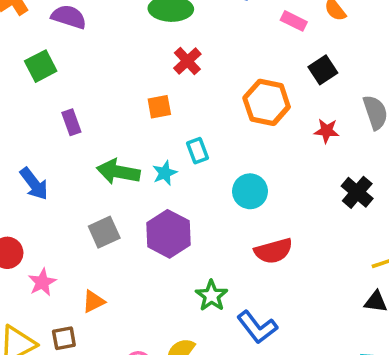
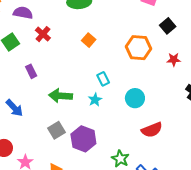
red cross: (187, 61) -> (43, 34), moved
orange square: (159, 107) -> (89, 40), moved, turned -32
cyan star: (165, 173) -> (95, 100), moved
purple hexagon: (168, 234) -> (83, 139), moved

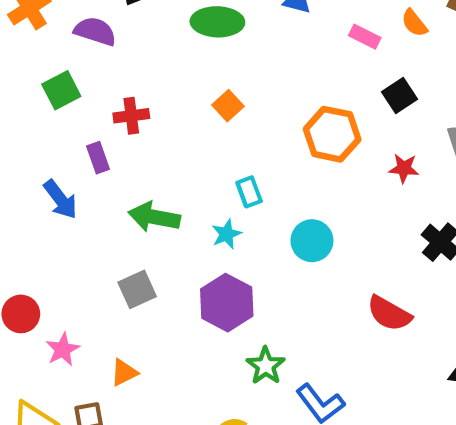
red cross: (43, 34) -> (131, 116), moved, turned 35
blue arrow: (14, 108) -> (60, 199), moved
red semicircle: (152, 130) -> (389, 314), moved, turned 45
purple hexagon: (83, 139) -> (227, 303), moved

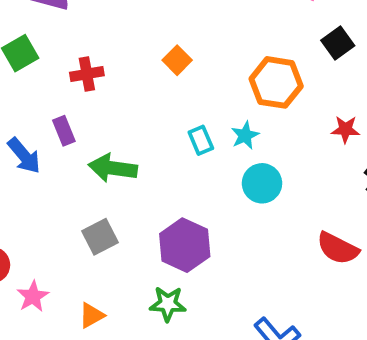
purple rectangle: (98, 158) -> (64, 131), moved
red star: (404, 168) -> (345, 129), moved
cyan star: (226, 234) -> (245, 135), moved
green star: (266, 366) -> (168, 304), moved, turned -30

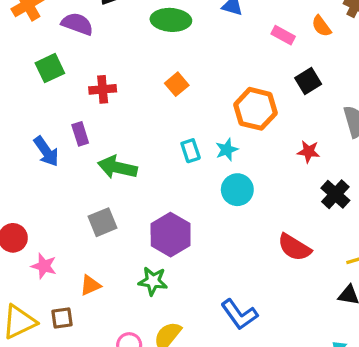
pink star: (33, 296) -> (44, 266), turned -30

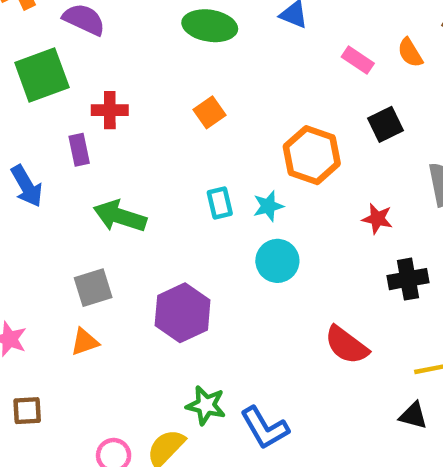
green square: (50, 68) -> (42, 75), size x1.4
purple rectangle: (80, 134) -> (79, 150), moved
black cross: (335, 194) -> (408, 279), turned 32
green star: (153, 281) -> (206, 405), moved
orange triangle: (90, 285) -> (85, 342), moved

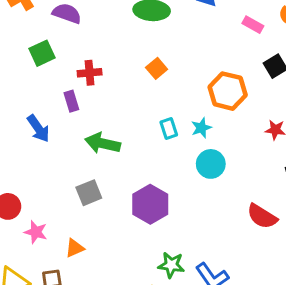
green square: (42, 75) -> (42, 53), size x0.7
orange triangle: (85, 342) -> (75, 248), moved

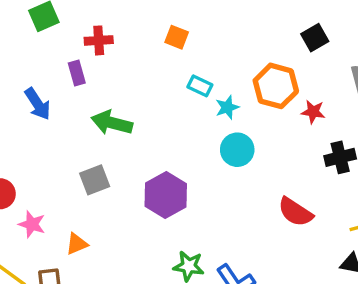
orange square: (157, 68) -> (177, 37), turned -30
orange hexagon: (228, 91) -> (276, 86), moved
cyan rectangle: (169, 129) -> (200, 86), moved, turned -48

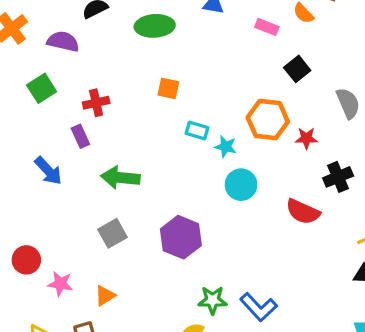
cyan star: (227, 107) -> (226, 147), turned -30
red semicircle: (295, 212) -> (303, 212), moved

